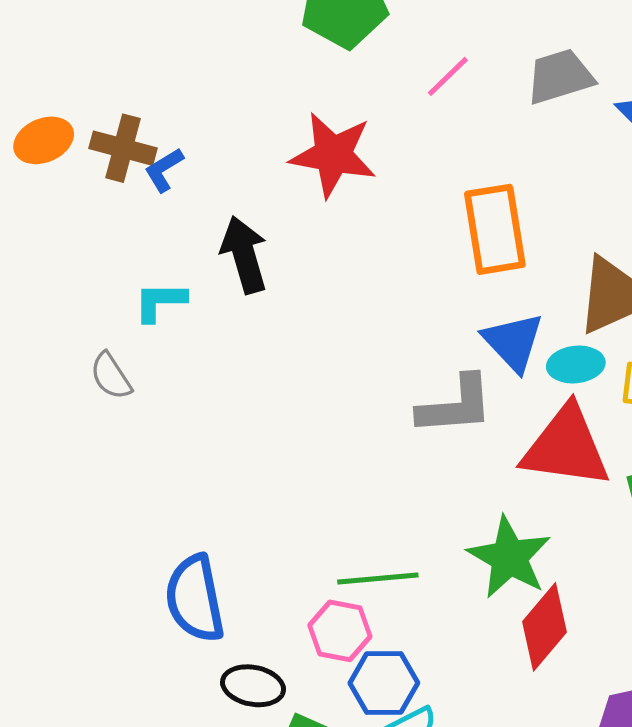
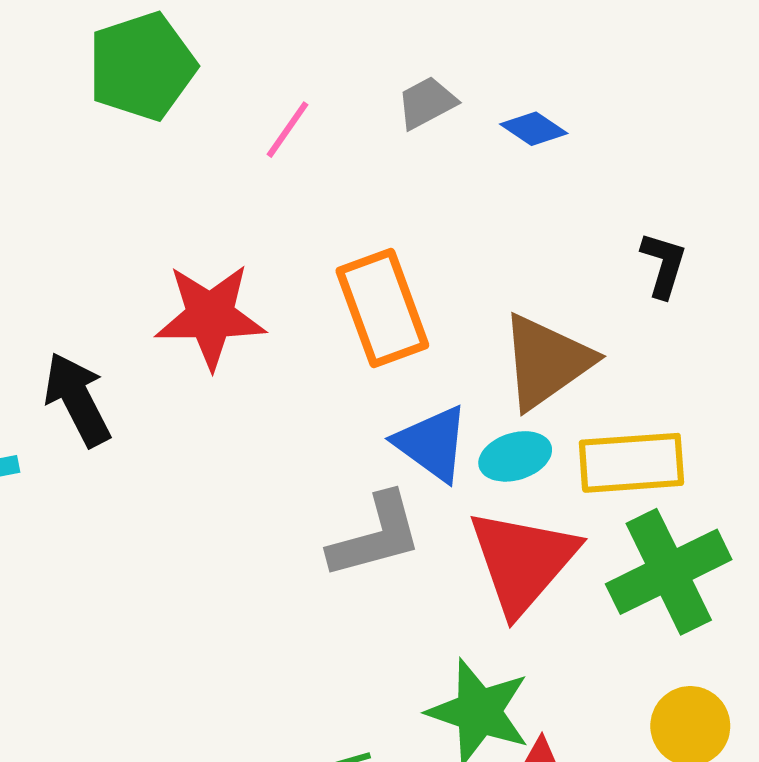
gray trapezoid: (560, 76) -> (427, 103), size x0.7
red star: (333, 155) -> (210, 316), moved
red triangle: (566, 447) -> (523, 561), turned -46

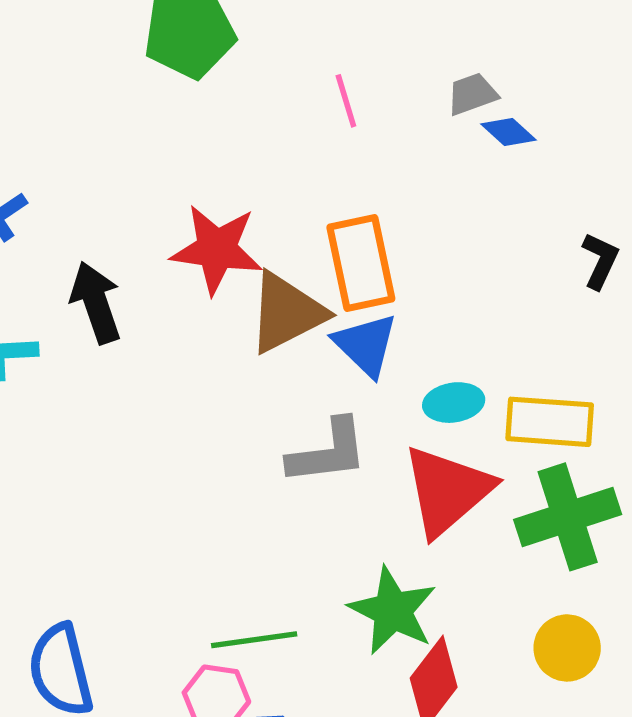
gray trapezoid: (427, 103) -> (472, 94), moved
pink line: (288, 130) -> (346, 101), moved, turned -60
brown triangle: (546, 362) -> (287, 313), moved
blue triangle: (432, 443) -> (366, 345), moved

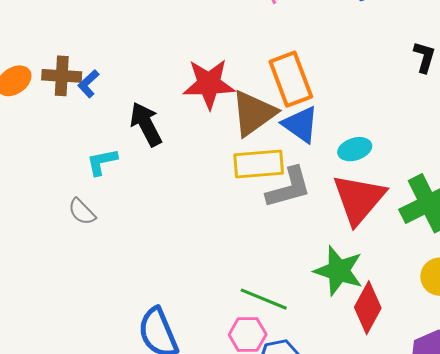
yellow rectangle: (550, 422) -> (259, 164), moved
green line: (254, 640) -> (264, 299), turned 39

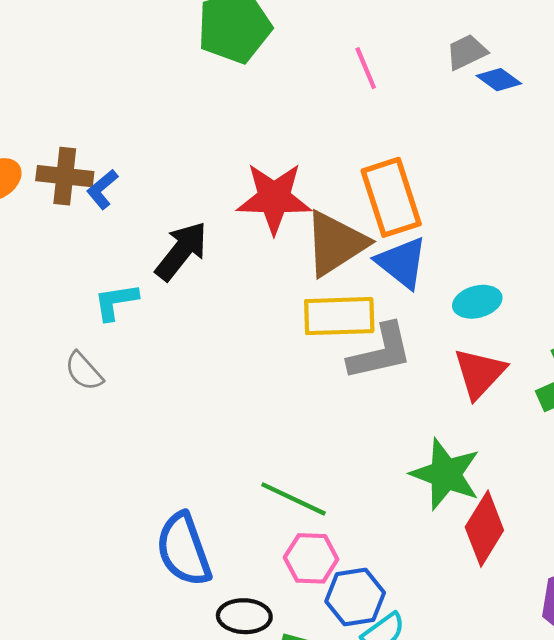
black arrow: (146, 124) -> (181, 251), turned 63
red triangle: (359, 199) -> (480, 373), size x0.7
green line: (264, 299) -> (293, 499), moved

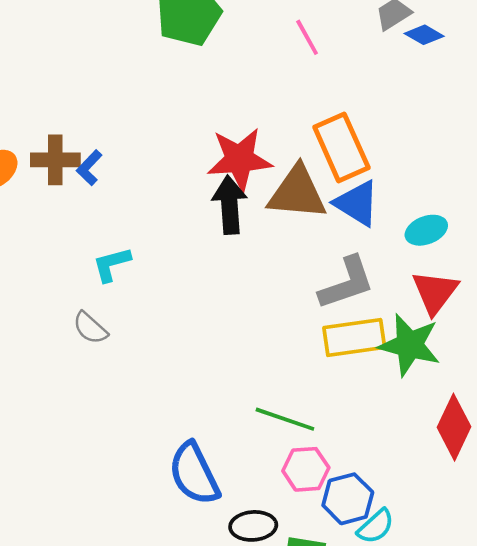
brown triangle: (335, 243) -> (297, 193), turned 44
black arrow: (181, 251) -> (230, 205), moved, turned -36
yellow rectangle: (339, 316) -> (354, 338), moved
green star: (446, 474) -> (410, 345), moved

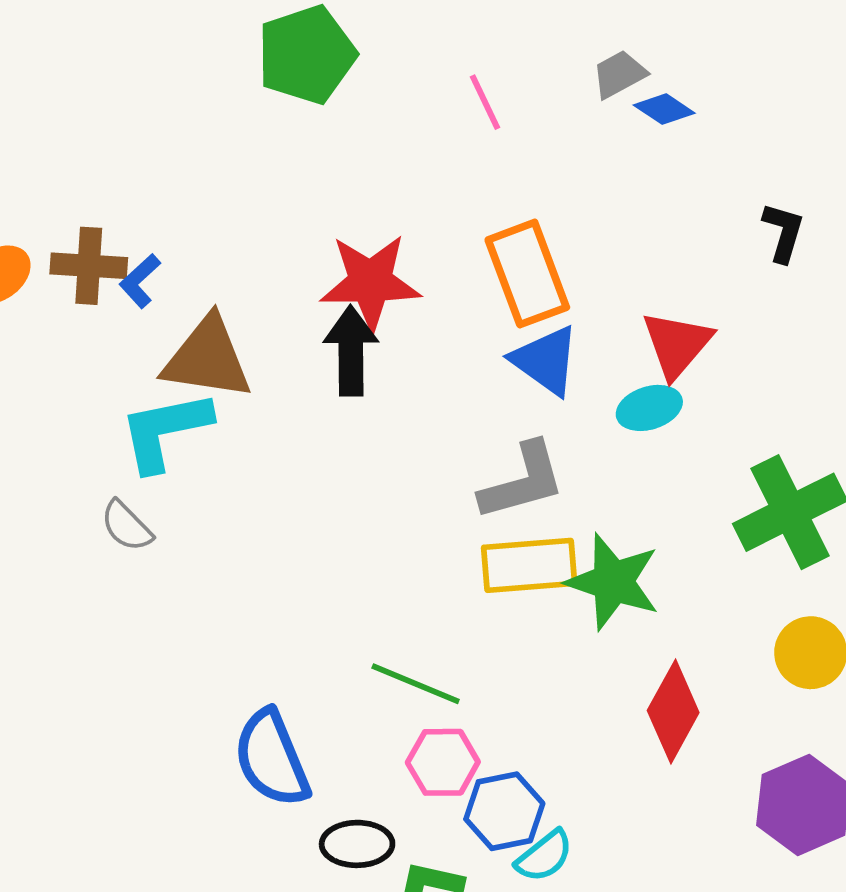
brown triangle: (297, 193) -> (207, 358), moved
cyan L-shape: (112, 264) -> (165, 431), size x1.6
red triangle: (435, 292) -> (677, 344), moved

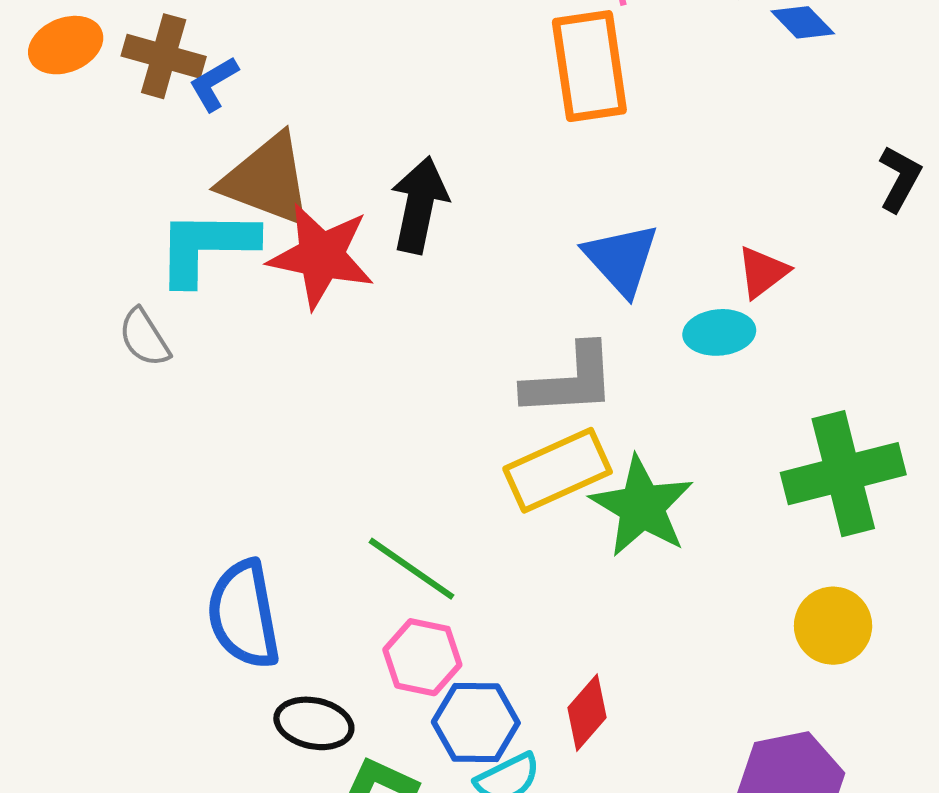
orange rectangle: (527, 274) -> (589, 66), moved
red star: (370, 282) -> (321, 256), moved
red triangle: (677, 344) -> (763, 272), size x0.7
yellow rectangle: (529, 565) -> (558, 470), turned -32
red diamond: (673, 712) -> (587, 713), moved, size x0.7

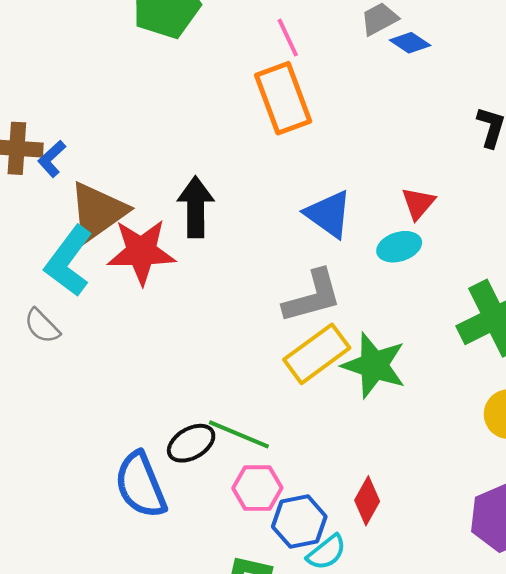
brown triangle: (267, 180) -> (98, 212), turned -44
cyan L-shape: (206, 247) -> (69, 261), turned -42
black ellipse: (314, 723) -> (191, 443), moved, turned -30

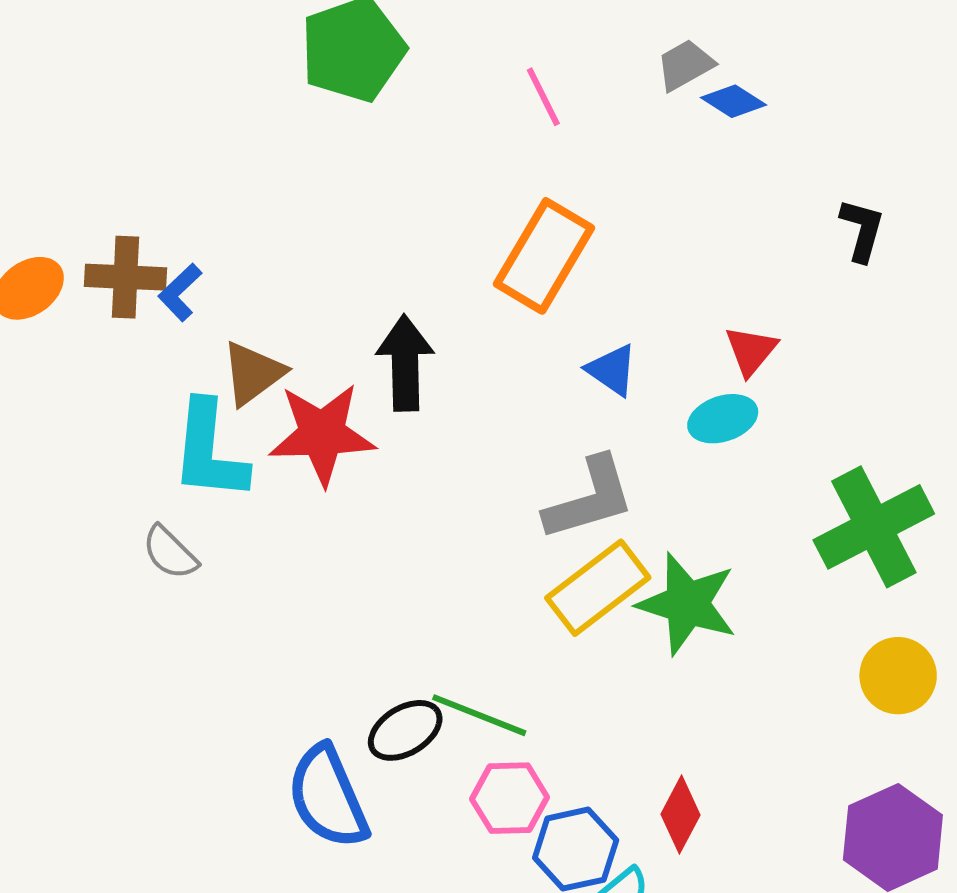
orange rectangle: (283, 98) -> (544, 256), moved, turned 52
brown triangle: (98, 212) -> (253, 373), size x0.7
blue triangle: (329, 214) -> (612, 370), size x0.7
cyan L-shape: (69, 261) -> (209, 451), turned -30

